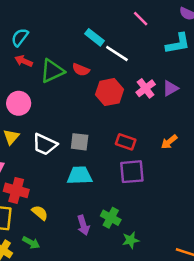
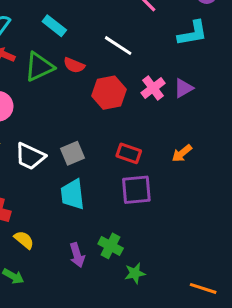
cyan rectangle: (95, 37) -> (54, 26), moved
gray square: (80, 142) -> (73, 153), turned -30
cyan trapezoid: (80, 175) -> (73, 194), turned -95

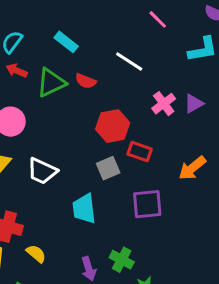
red hexagon: (109, 93) -> (113, 126), moved
gray square: (73, 153) -> (108, 168), moved
red rectangle: (129, 153) -> (140, 152), moved
orange arrow: (182, 153) -> (192, 168), size x1.4

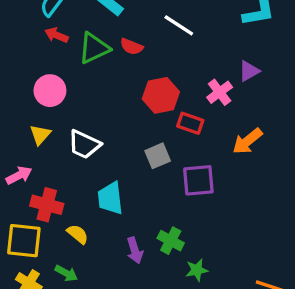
pink cross: (164, 104) -> (220, 92), moved
gray square: (108, 168) -> (158, 156), moved
cyan trapezoid: (84, 209) -> (110, 198), moved

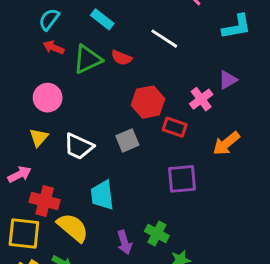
gray square: (158, 156) -> (127, 140), moved
yellow semicircle: (78, 234) -> (73, 228), size x1.6

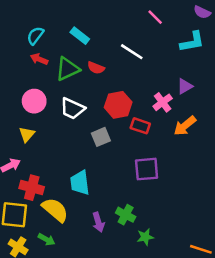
orange arrow: (226, 143) -> (185, 126), moved
white trapezoid: (79, 146) -> (72, 109), moved

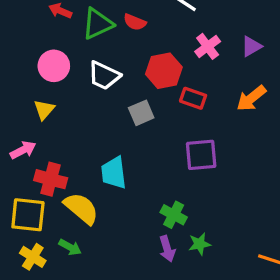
pink cross: (163, 102) -> (208, 46), moved
purple arrow: (98, 222) -> (167, 249), moved

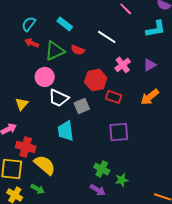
pink circle: (54, 66) -> (45, 77), moved
white trapezoid: (104, 76) -> (59, 98), moved
cyan trapezoid: (114, 173) -> (66, 131), moved
green star: (200, 244) -> (122, 180), moved
purple arrow: (167, 249) -> (98, 190), turned -42

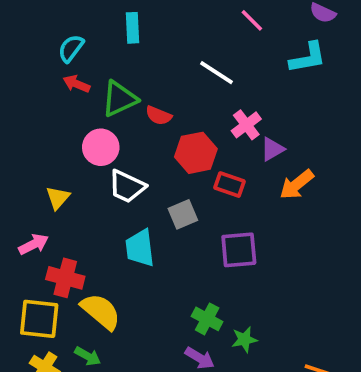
cyan rectangle: (65, 24) -> (132, 28), moved, turned 49
red semicircle: (78, 50) -> (159, 116), moved
purple triangle: (150, 65) -> (272, 149), moved
gray square: (82, 106) -> (183, 214), moved

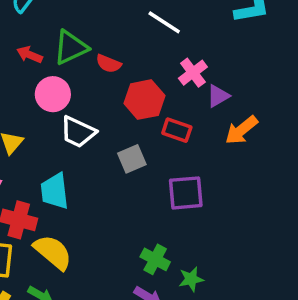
red arrow: (76, 84) -> (30, 55), moved
cyan trapezoid: (140, 248) -> (55, 191), moved

